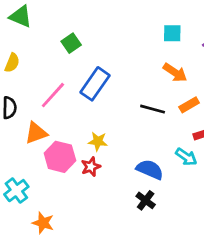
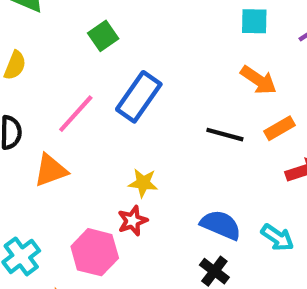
pink hexagon: (60, 157) -> (95, 252), moved
cyan arrow: (186, 157) -> (277, 238), moved

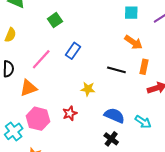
blue rectangle: (139, 97) -> (73, 51), size x0.7
orange rectangle: (280, 128) -> (144, 67), turned -48
yellow star: (143, 183) -> (88, 89), moved
pink hexagon: (95, 252) -> (38, 119), moved

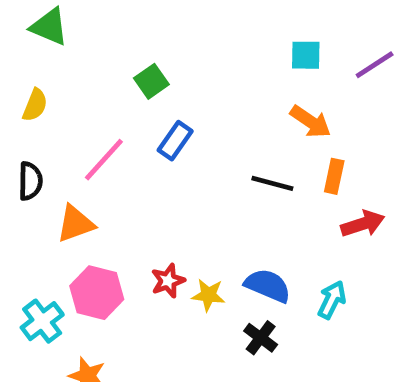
green square: (55, 20) -> (151, 81), moved
yellow star: (88, 89) -> (208, 295), moved
cyan arrow: (143, 122) -> (332, 300), turned -98

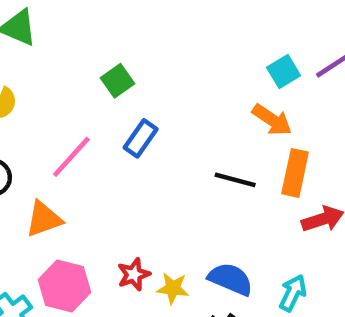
cyan square: (306, 55) -> (284, 71), moved, turned -32
orange rectangle: (334, 176) -> (295, 173), size x1.4

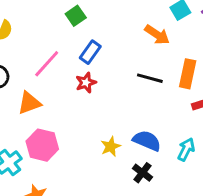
orange arrow: (272, 120) -> (157, 35), moved
red star: (134, 274) -> (86, 83), moved
yellow star: (173, 288) -> (111, 146), turned -30

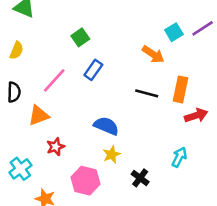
red star: (86, 83) -> (56, 147), moved
blue semicircle: (147, 141) -> (106, 126), moved
pink hexagon: (42, 145) -> (85, 181), moved

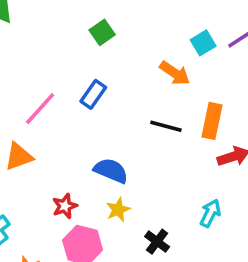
green square: (80, 37) -> (102, 32), moved
red star: (56, 147) -> (65, 206), moved

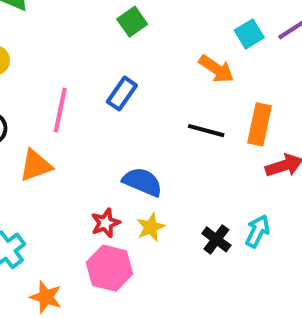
pink line: (40, 109) -> (60, 110), turned -30
red star: (65, 206) -> (105, 223), moved
black cross: (157, 242) -> (216, 239), moved

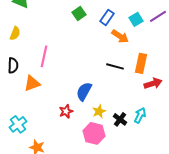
blue rectangle: (122, 94) -> (107, 17), moved
blue semicircle: (142, 182) -> (84, 91), turned -84
yellow star: (151, 227) -> (99, 111), moved
pink hexagon: (110, 268) -> (94, 133), moved

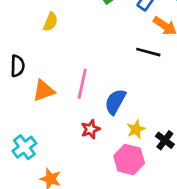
yellow semicircle: (15, 33) -> (51, 22), moved
pink line: (44, 56) -> (82, 84), moved
black line: (115, 66) -> (148, 52), moved

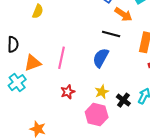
blue semicircle: (115, 102) -> (101, 58), moved
cyan cross: (24, 147) -> (17, 83), moved

